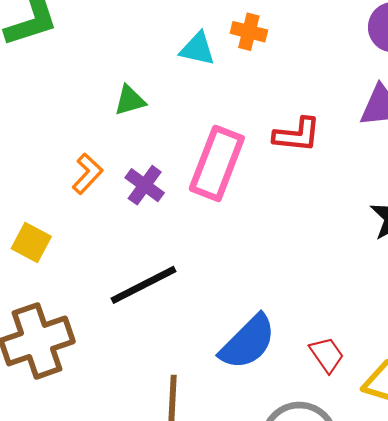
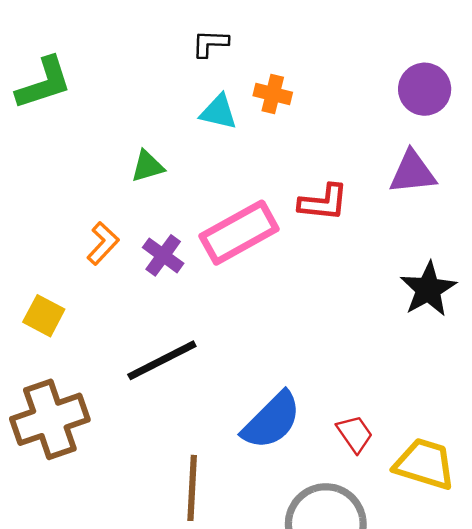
pink rectangle: (217, 163) -> (239, 233), turned 40

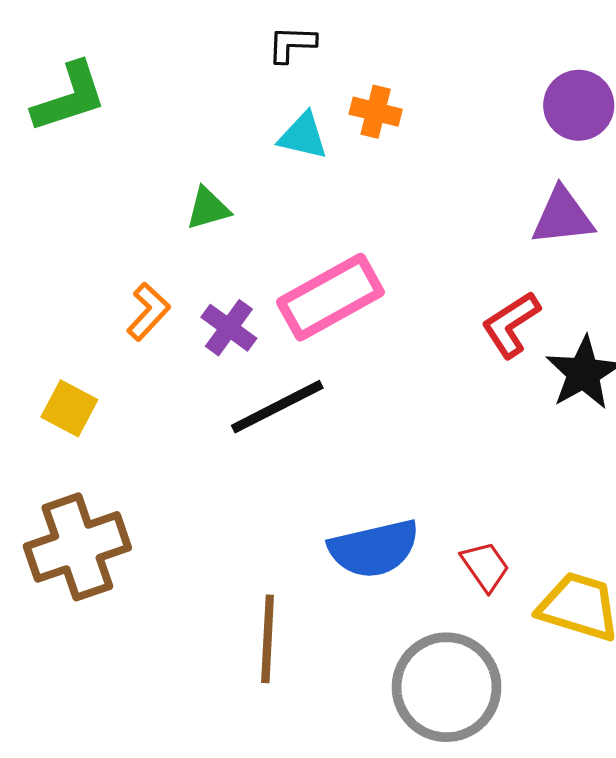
red L-shape: (323, 202) -> (511, 325), moved, turned 141
black line: (162, 360) -> (277, 407), moved
blue semicircle: (272, 421) -> (374, 549), turned 32

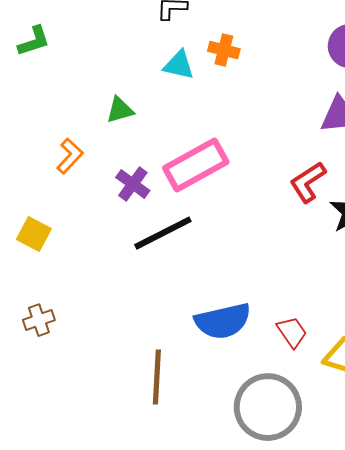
green L-shape: (69, 97) -> (34, 41), size x0.7
orange L-shape: (148, 312) -> (70, 156), moved
brown cross: (77, 547) -> (39, 320), size x0.5

